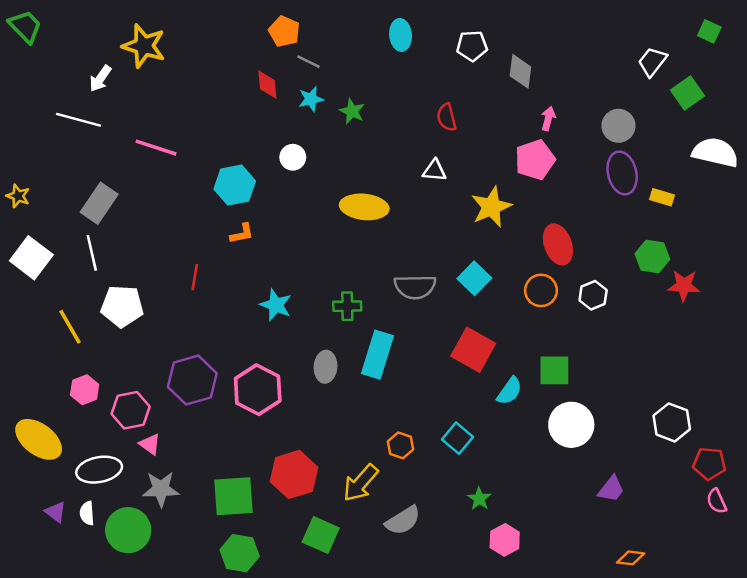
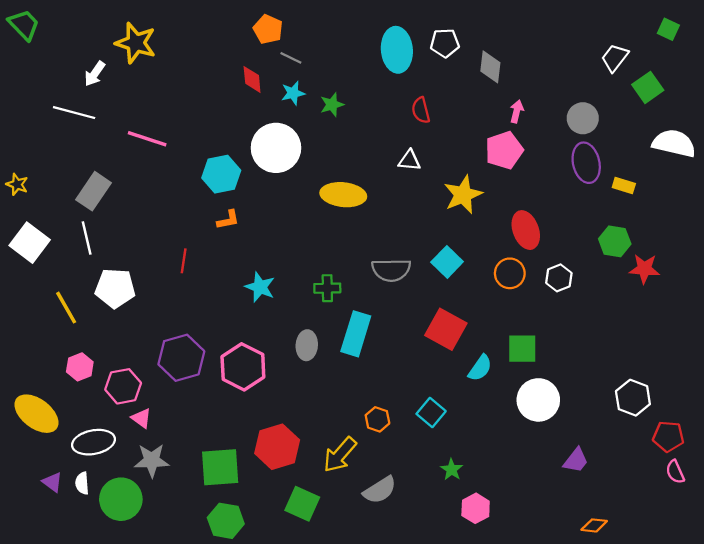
cyan ellipse: (401, 35) -> (397, 50), moved, size x1.5
green star: (352, 111) -> (332, 105), turned 30
white circle: (293, 157) -> (276, 148), size x2.0

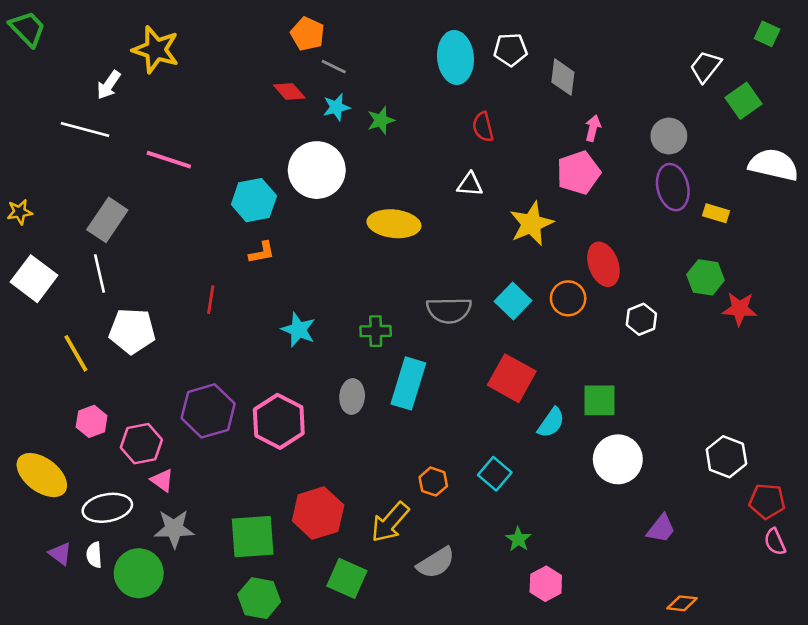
red diamond: (252, 79) -> (289, 92), turned -36
yellow star: (17, 184) -> (20, 212), turned -30
orange circle: (510, 273) -> (568, 298), moved

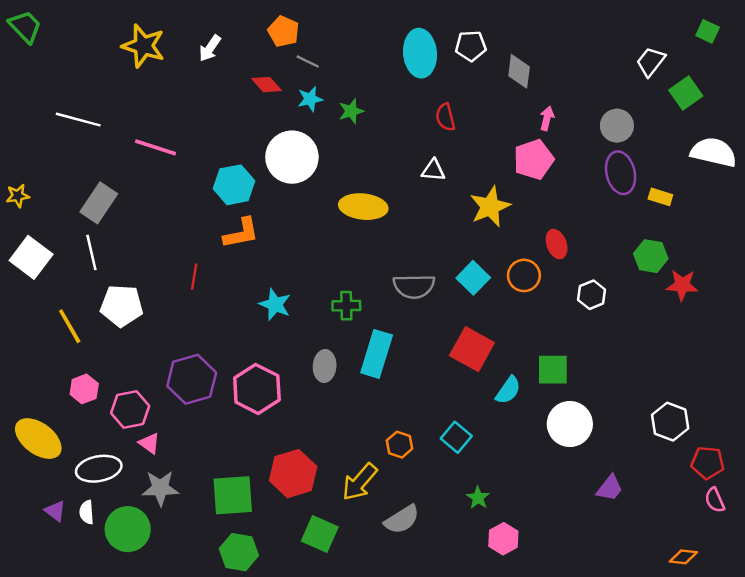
white arrow: (109, 85) -> (210, 48), moved
orange L-shape: (262, 253) -> (241, 233), size x1.5
red ellipse: (603, 264) -> (557, 244), size x0.7
orange diamond: (682, 603) -> (683, 557), moved

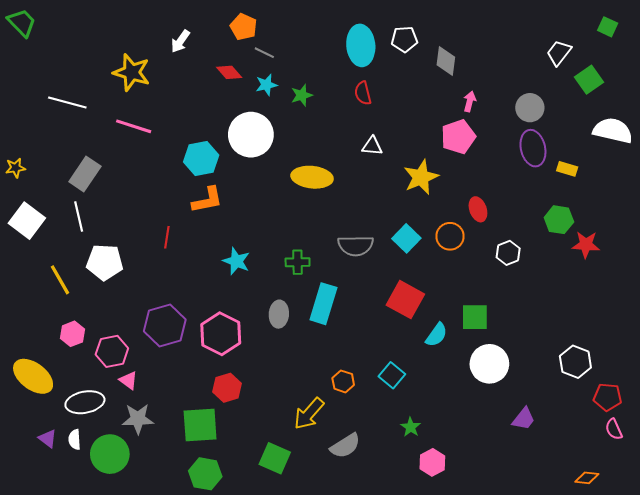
yellow star: (143, 46) -> (132, 72), moved
red semicircle: (445, 117) -> (363, 93), moved
red hexagon: (293, 474) -> (227, 388), moved, size x0.7

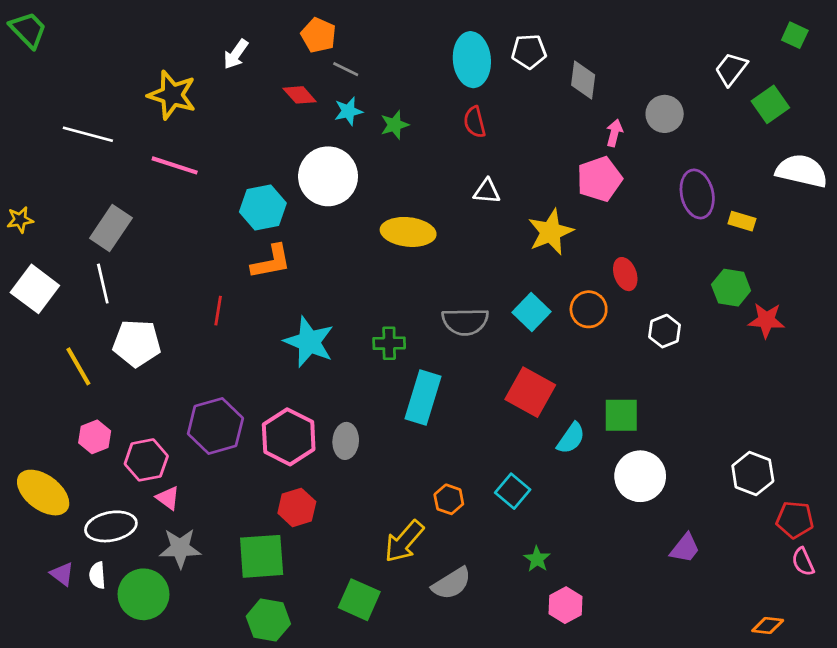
gray circle: (530, 108) -> (665, 114), moved
cyan star: (236, 261) -> (309, 342), size x1.4
gray ellipse: (279, 314) -> (346, 441), moved

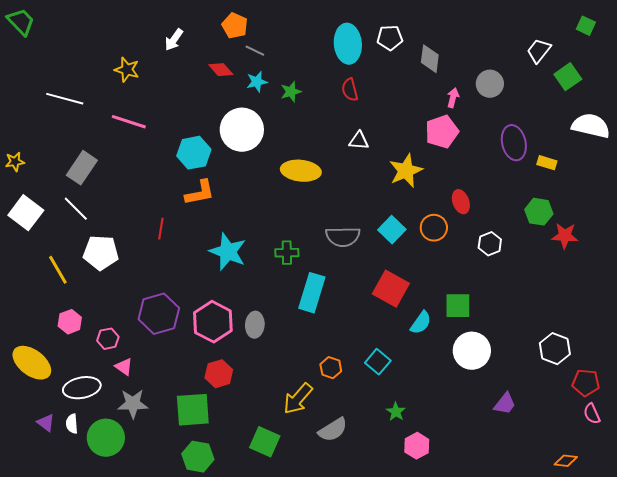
yellow star: (172, 95) -> (127, 70), size x0.7
white line: (103, 284) -> (76, 209), turned -32
pink hexagon: (146, 460) -> (108, 339), size x0.7

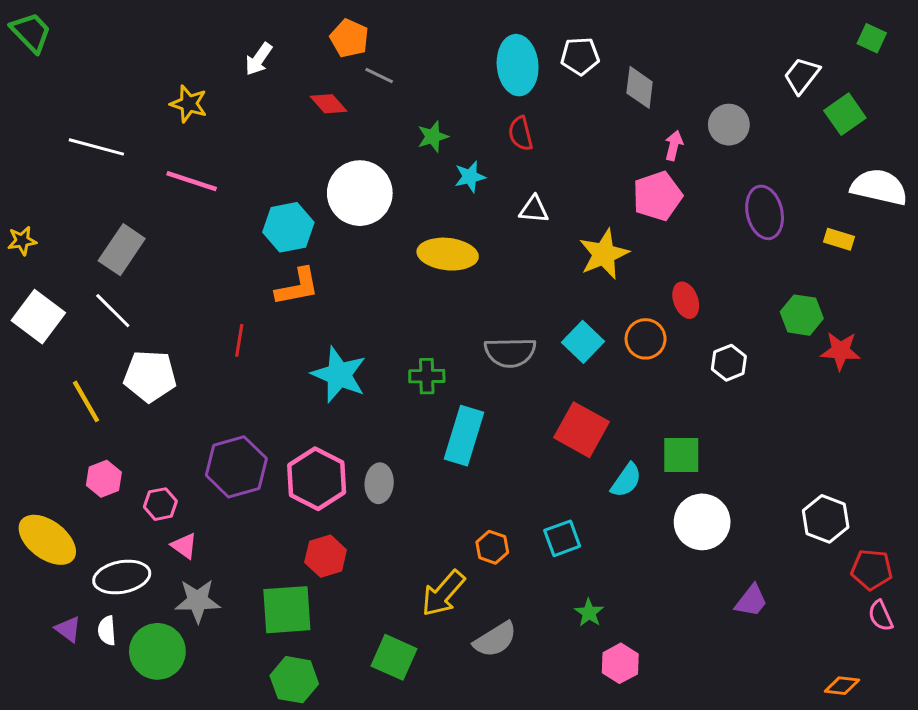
cyan star: (257, 82) -> (470, 177), moved
yellow rectangle: (547, 163) -> (839, 239), moved
cyan square: (378, 362) -> (562, 538), turned 30

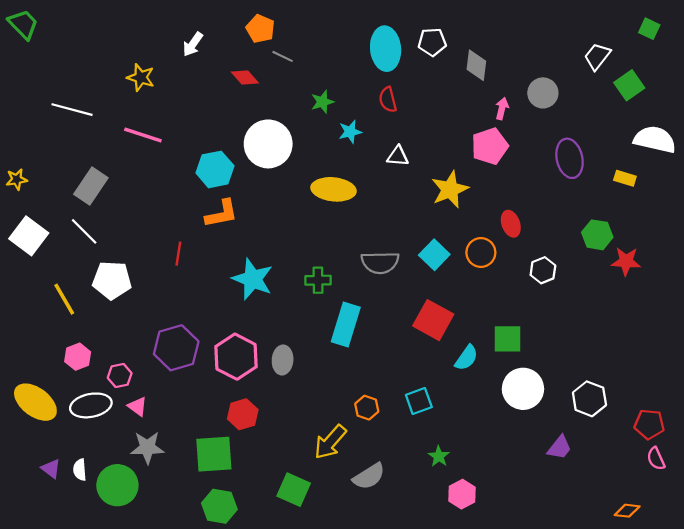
white hexagon: (826, 519) -> (589, 399), moved
white ellipse: (122, 577) -> (91, 405), moved

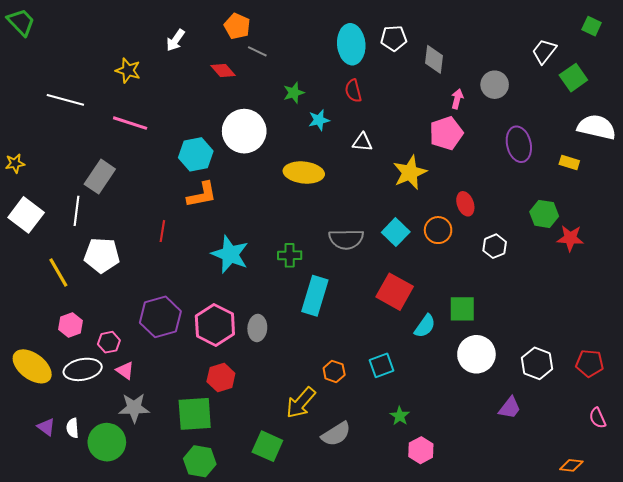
gray rectangle: (91, 186) -> (100, 177), moved
white line: (84, 231) -> (77, 211), turned 52
red pentagon: (649, 424) -> (590, 363), moved

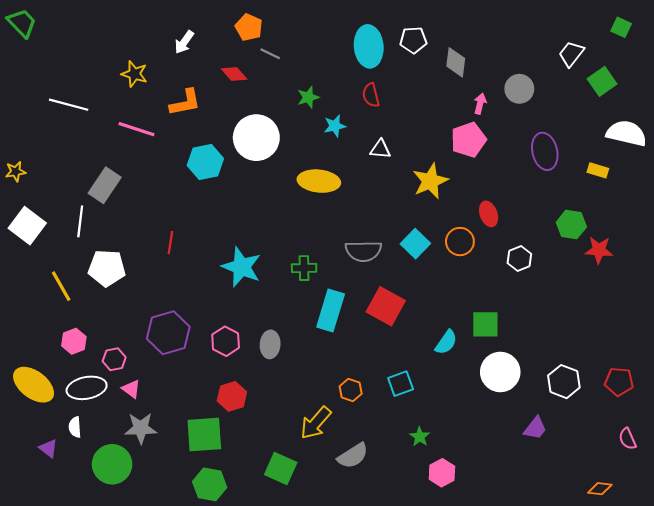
orange L-shape: (202, 195) -> (185, 103), moved
red square: (395, 292) -> (386, 306), moved
pink hexagon: (215, 325) -> (226, 341), size x0.7
white semicircle: (73, 428) -> (75, 427), moved

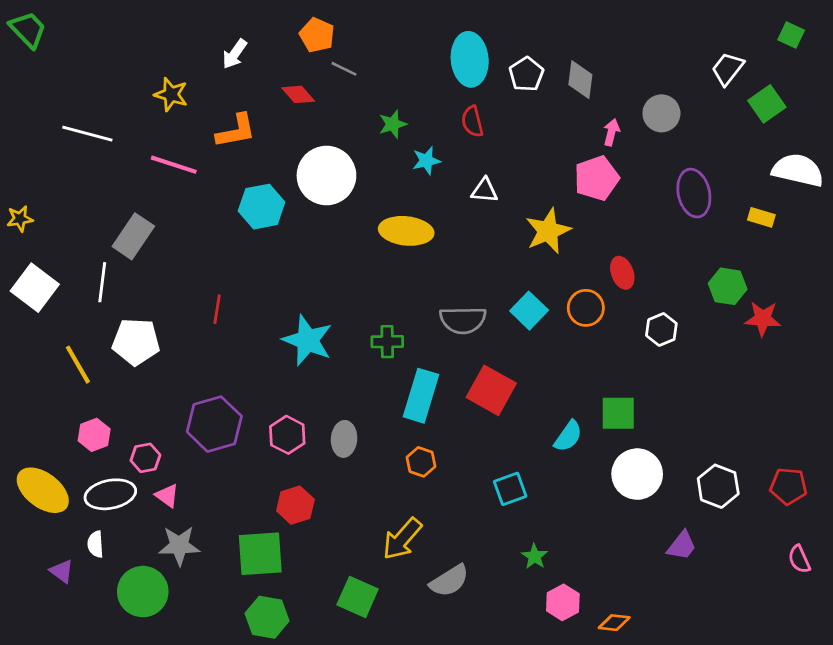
white pentagon: (413, 40) -> (526, 74), moved, turned -30
orange hexagon: (351, 390) -> (421, 462), moved
orange diamond: (600, 489) -> (614, 623), moved

